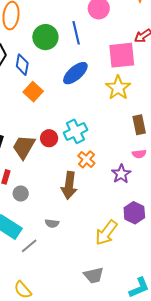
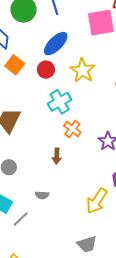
yellow star: (118, 88) -> (83, 70), moved
red circle: (49, 138) -> (46, 70), moved
brown arrow: (69, 185) -> (57, 156), size x0.6

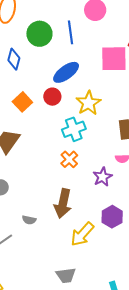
orange square: (15, 65) -> (22, 102), moved
cyan cross: (60, 102) -> (74, 129), moved
brown arrow: (57, 156) -> (63, 203), moved, size x1.8

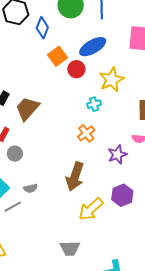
orange square: (22, 102) -> (58, 56), moved
cyan cross: (74, 129) -> (94, 104), size x0.6
gray semicircle: (29, 220) -> (31, 188), moved, turned -32

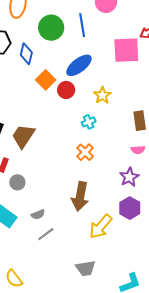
yellow star: (112, 80) -> (102, 95), size x0.7
purple star: (117, 155) -> (129, 177), moved
gray line: (13, 207) -> (46, 234), moved

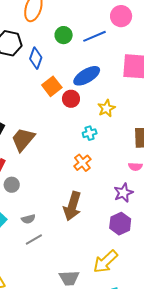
blue line: (82, 25) -> (95, 36), turned 70
green circle: (51, 28) -> (64, 35), size x0.7
yellow arrow: (101, 227) -> (105, 262), moved

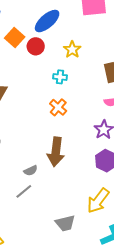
cyan cross: (90, 133) -> (60, 77), turned 32
gray semicircle: (28, 219) -> (31, 171), moved

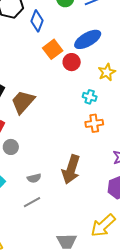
orange cross: (58, 107) -> (94, 123), moved, turned 30
gray semicircle: (31, 171) -> (34, 178), moved

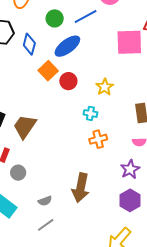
blue ellipse: (88, 39) -> (67, 46), moved

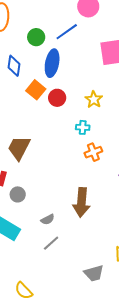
blue ellipse: (67, 46) -> (52, 63), turned -36

